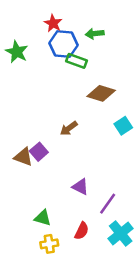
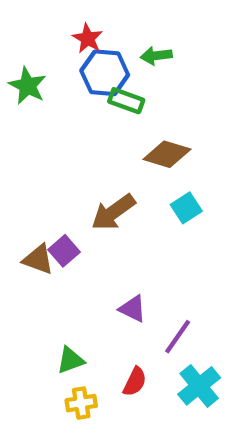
cyan square: (123, 126) -> (186, 208), moved
brown arrow: (69, 128) -> (113, 212), size x1.5
green triangle: (43, 218) -> (70, 360), turned -36

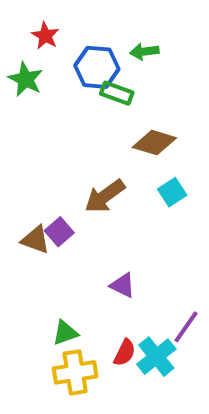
red star: (88, 38) -> (45, 36), moved
purple line: (178, 337) -> (186, 327), moved
cyan cross: (199, 386) -> (156, 357), moved
yellow cross: (81, 403) -> (75, 372), size x1.5

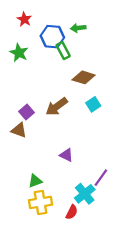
green star: (26, 79) -> (19, 53), moved
green rectangle: (117, 93) -> (63, 51), turned 42
purple square: (59, 232) -> (26, 112), moved
red semicircle: (125, 353) -> (72, 212), moved

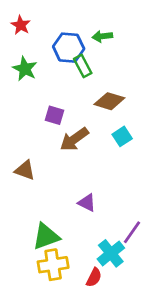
red star: (24, 19) -> (21, 25), moved
purple square: (26, 112) -> (54, 115), moved, turned -32
green triangle: (35, 181) -> (46, 236), size x1.5

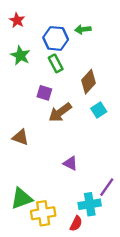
green rectangle: (83, 66) -> (56, 63), moved
brown diamond: (109, 101) -> (89, 82), turned -65
green triangle: (46, 236) -> (22, 199), moved
cyan cross: (111, 253) -> (90, 204), turned 30

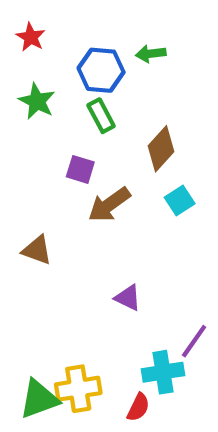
green triangle: (22, 199) -> (39, 399), moved

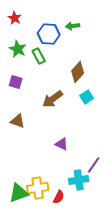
green rectangle: (101, 116) -> (39, 56), moved
purple square: (80, 169) -> (16, 82), moved
red semicircle: (138, 407) -> (59, 197), moved

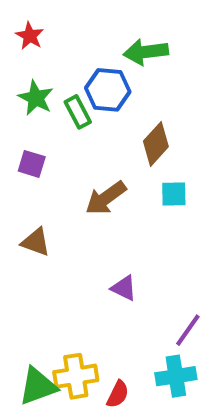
green arrow: (73, 26) -> (146, 52), size x1.5
blue hexagon: (49, 34) -> (108, 90), moved
cyan square: (87, 97) -> (174, 194), turned 32
cyan cross: (79, 180) -> (176, 376), moved

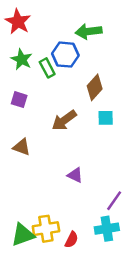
red star: (30, 36) -> (18, 22), size x1.5

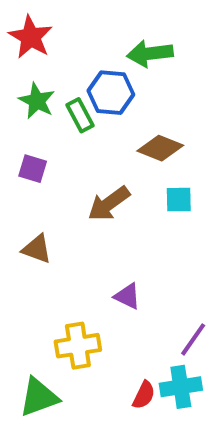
brown diamond: (95, 87) -> (160, 148), turned 70
yellow cross: (46, 229) -> (78, 346), moved
red semicircle: (71, 240) -> (144, 395), moved

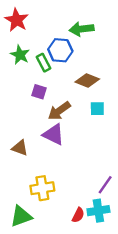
purple square: (33, 169) -> (39, 92), moved
brown triangle: (37, 249) -> (20, 148), moved
purple triangle: (127, 296) -> (54, 134), moved, size x1.5

